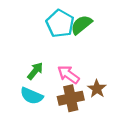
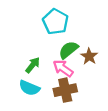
green semicircle: (81, 25) -> (68, 50), moved
brown star: (97, 89) -> (89, 56), moved

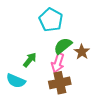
pink arrow: (63, 68) -> (58, 63), turned -108
cyan semicircle: (29, 88) -> (16, 81), moved

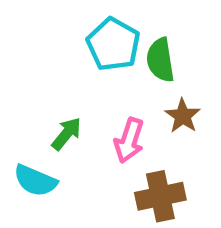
green semicircle: (63, 46) -> (160, 60), moved, turned -60
brown cross: (60, 83) -> (160, 196), moved

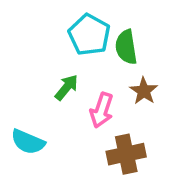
green arrow: (67, 134) -> (66, 87), moved

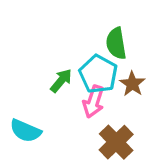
cyan pentagon: (89, 35) -> (98, 74), moved
brown cross: (126, 154) -> (116, 142), turned -32

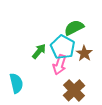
green semicircle: (116, 43) -> (74, 28), turned 72
cyan semicircle: (25, 131) -> (16, 83), turned -126

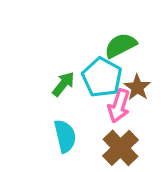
pink arrow: (60, 65) -> (119, 106), moved
cyan semicircle: (16, 83) -> (65, 136), moved

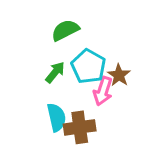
green semicircle: (121, 45) -> (65, 30), moved
brown cross: (121, 148) -> (80, 127), moved, turned 36

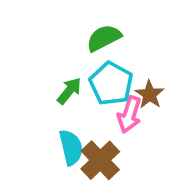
green semicircle: (65, 30) -> (104, 38), moved
brown cross: (80, 127) -> (100, 160), turned -36

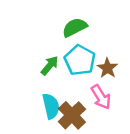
pink arrow: (129, 115) -> (101, 97), moved, turned -50

